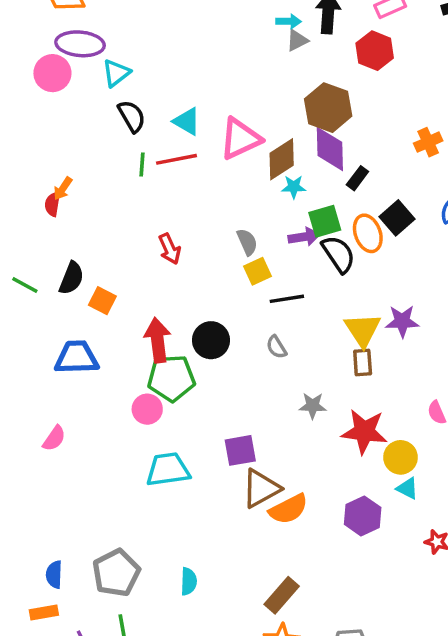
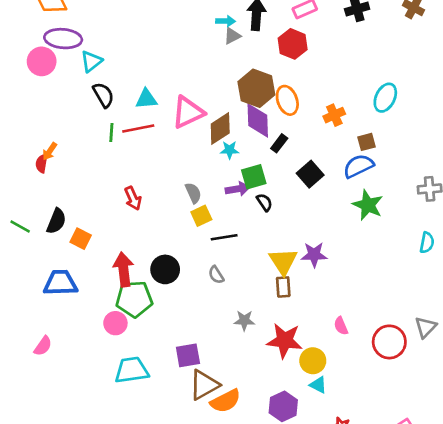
cyan triangle: (187, 121) -> (146, 99), turned -35
orange ellipse: (368, 233) -> (287, 100), moved
black semicircle: (338, 254) -> (264, 202), size x0.6

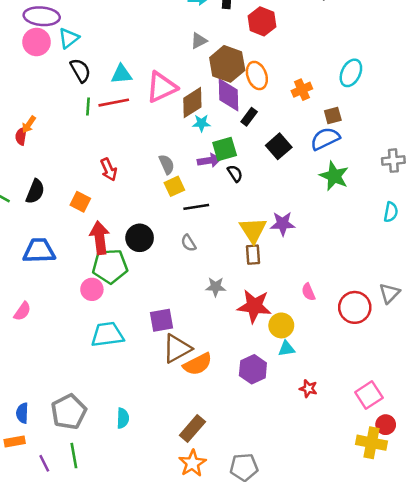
gray triangle: (232, 36) -> (199, 41), moved
pink circle: (42, 61) -> (37, 42), moved
orange square: (81, 239) -> (80, 202), moved
cyan triangle: (318, 385) -> (286, 349), turned -36

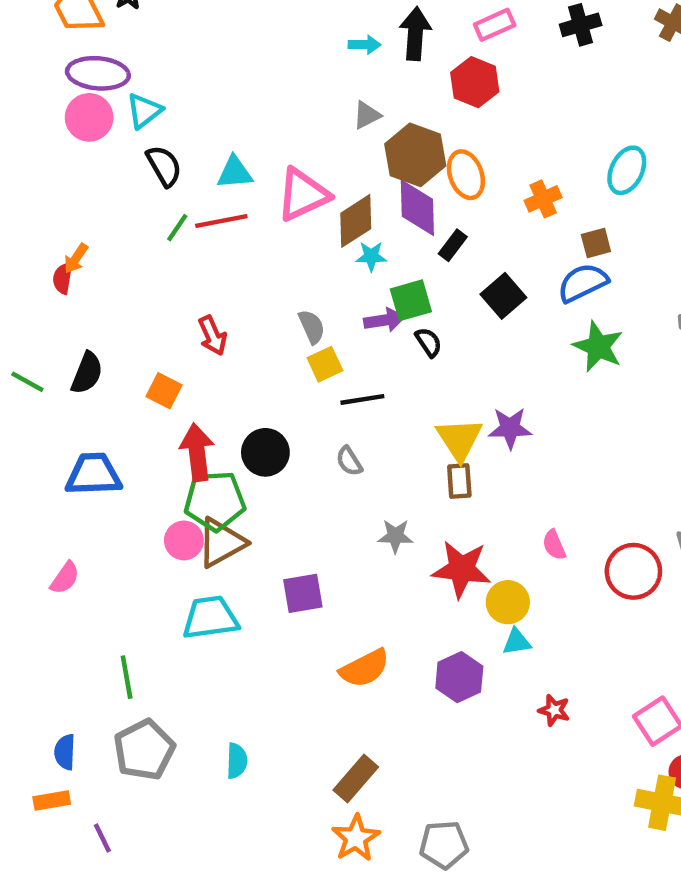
green line: (88, 106) -> (177, 228), turned 30
brown triangle: (177, 349) -> (221, 543), moved
green line: (74, 456) -> (127, 677), moved

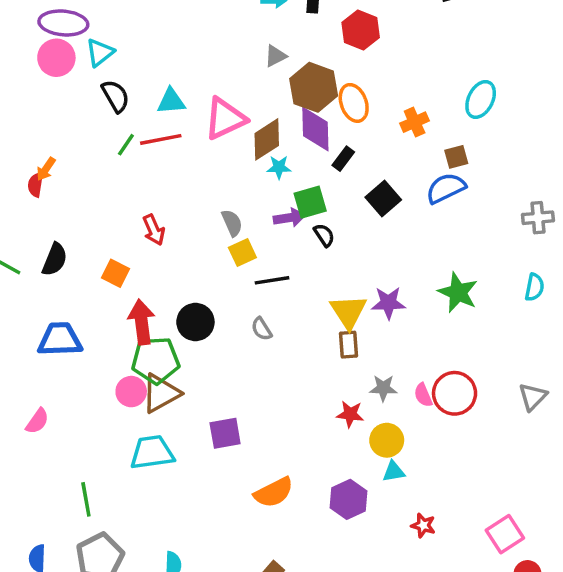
green star: (598, 347) -> (458, 292), moved
gray star: (395, 536) -> (383, 388), moved
red star: (462, 569) -> (350, 414), size x0.6
red circle: (633, 571) -> (455, 393), moved

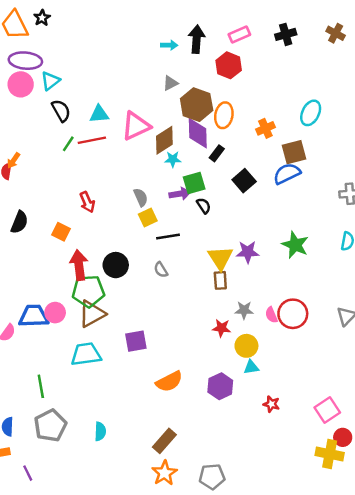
orange ellipse: (354, 103) -> (224, 115), turned 30
brown square: (456, 157) -> (294, 152), size x1.5
blue trapezoid: (60, 339) -> (34, 316), moved
pink circle: (131, 392) -> (55, 313), moved

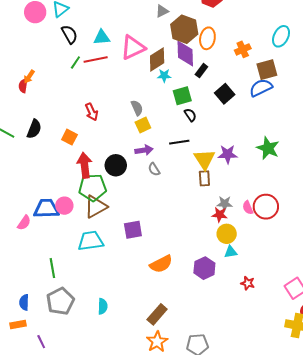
purple arrow: (180, 194) -> (144, 150), moved
black line: (168, 237) -> (179, 142), moved
red star: (221, 328) -> (220, 215), moved

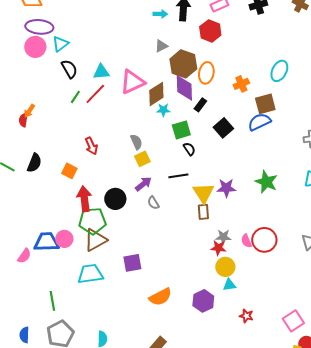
red line: (96, 59) -> (95, 94), turned -35
purple arrow: (144, 150) -> (143, 184), turned -30

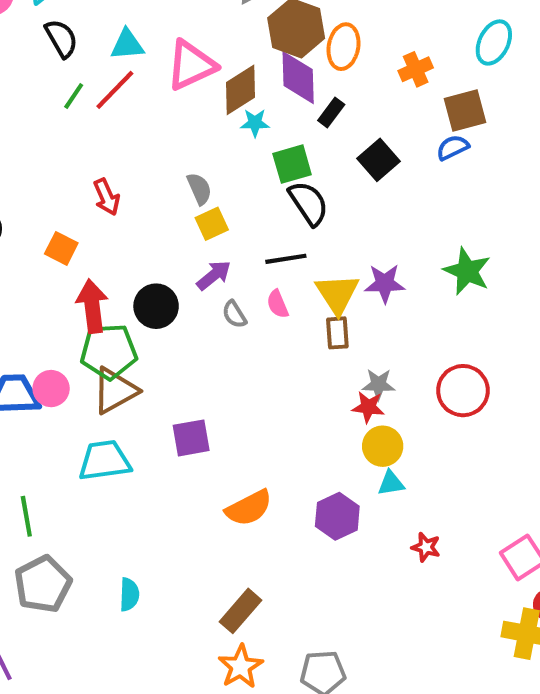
blue semicircle: (259, 122) -> (453, 148), size x0.7
black semicircle: (189, 149) -> (308, 203), size x1.6
pink semicircle: (246, 241) -> (278, 304), moved

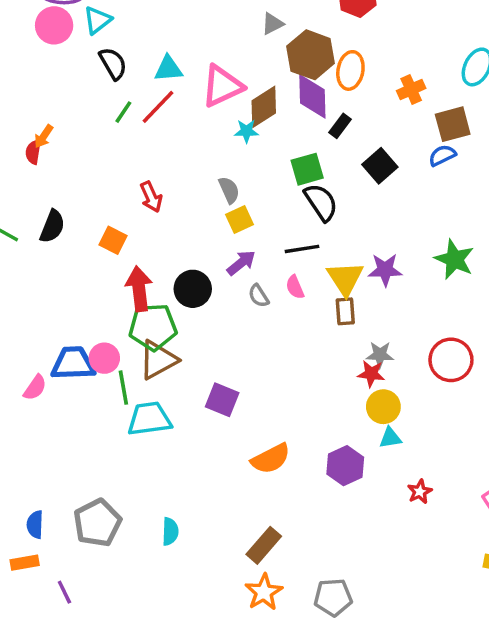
cyan star: (255, 123) -> (246, 131), moved
purple square: (191, 438) -> (222, 400), turned 32
green line: (26, 516) -> (123, 388), moved
red star: (426, 547) -> (420, 492), turned 30

